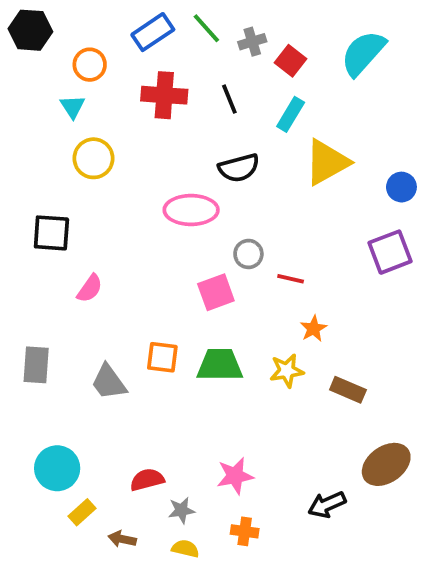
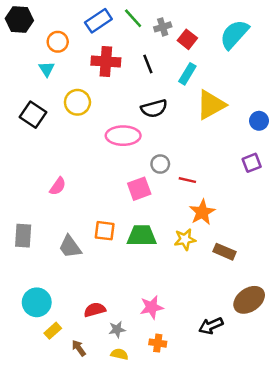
yellow circle: (93, 158) -> (77, 102), moved
black square: (51, 233) -> (33, 115), moved, turned 30
purple square: (390, 252) -> (252, 163), size x0.7
orange star: (313, 329) -> (202, 212), size x1.5
brown arrow: (122, 539) -> (79, 348), turned 42

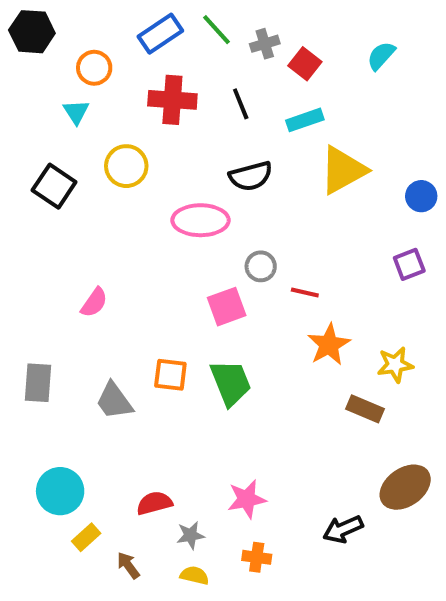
cyan semicircle: (234, 34) -> (381, 56), size x0.6
cyan rectangle: (187, 74) -> (305, 120), turned 40
green trapezoid: (142, 236) -> (231, 383), turned 68
yellow star: (185, 239) -> (395, 365), moved

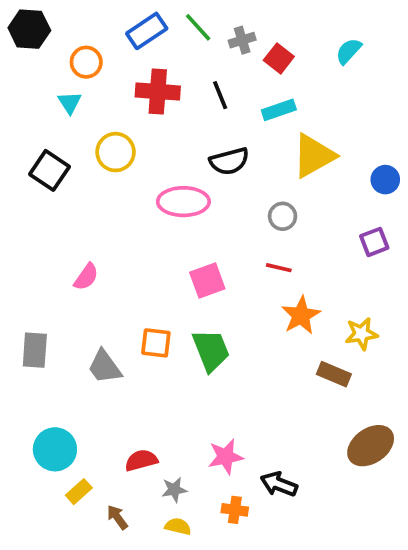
gray circle: (261, 266) -> (283, 216), moved
black arrow: (343, 529) -> (279, 484), moved, turned 45

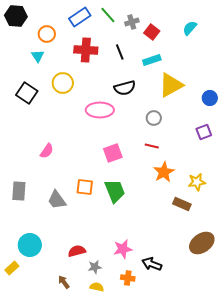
yellow rectangle: (79, 492) -> (12, 268), moved

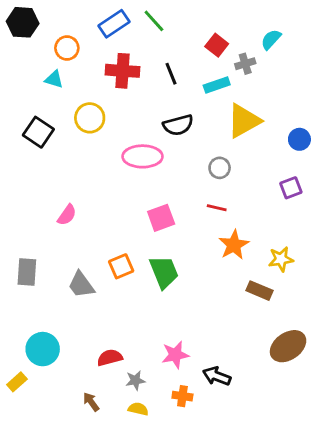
gray cross: (132, 22) -> (245, 64), moved
cyan triangle: (38, 56) -> (54, 79), turned -40
orange square: (85, 187) -> (121, 266), turned -30

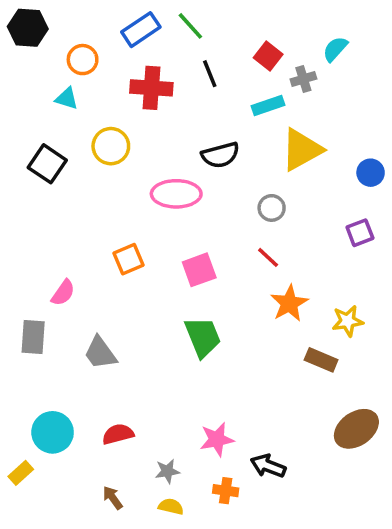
black line: (171, 74) -> (210, 74), moved
red line: (217, 208) -> (268, 257), turned 30
pink semicircle: (67, 215) -> (63, 293), moved
orange square: (121, 266) -> (128, 259), moved
red semicircle: (110, 358) -> (118, 434), moved

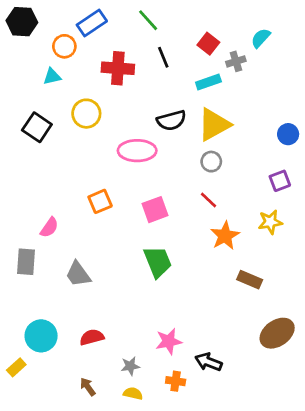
blue rectangle: (141, 30) -> (92, 23), moved
cyan triangle: (67, 98) -> (52, 76), turned -30
yellow triangle: (302, 150) -> (214, 125), moved
yellow star: (348, 321) -> (270, 222), moved

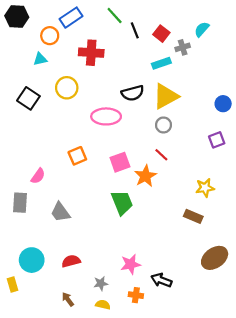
black line: (163, 57) -> (135, 30), moved
yellow star: (270, 222) -> (205, 188), moved
orange star: (225, 236) -> (145, 176), moved
yellow rectangle: (16, 367) -> (13, 284), turned -64

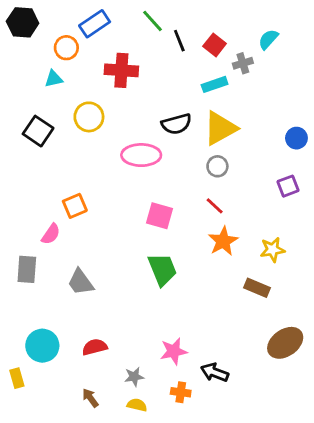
orange square: (77, 156) -> (75, 206), moved
pink square: (120, 162) -> (160, 216), turned 36
orange star: (145, 176) -> (223, 241), moved

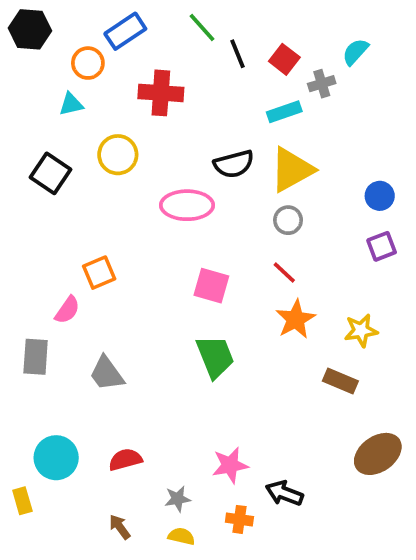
blue circle: (296, 138) -> (380, 196), moved

